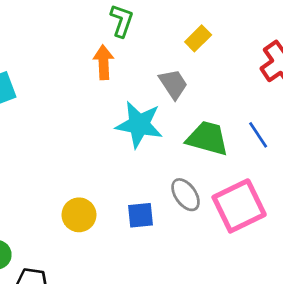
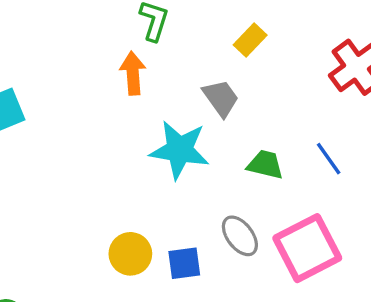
green trapezoid: (207, 138) -> (265, 165), size x0.7
yellow circle: (79, 215) -> (130, 254), moved

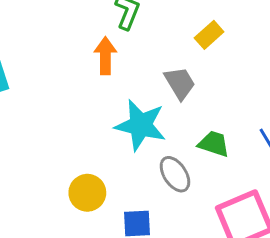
gray ellipse: (240, 236) -> (175, 174), moved
yellow circle: (130, 254) -> (87, 193), moved

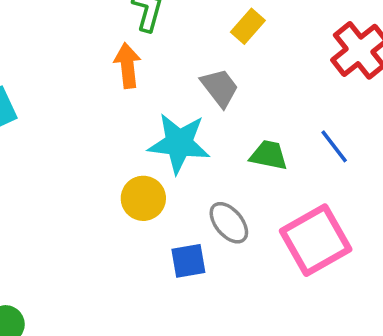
gray ellipse: (175, 174) -> (229, 223), moved
yellow circle: (87, 193) -> (143, 198), moved

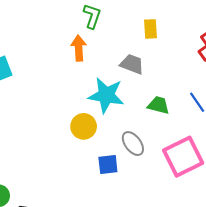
yellow rectangle: (248, 26) -> (150, 29), turned -48
gray trapezoid: (220, 88) -> (132, 64), turned -35

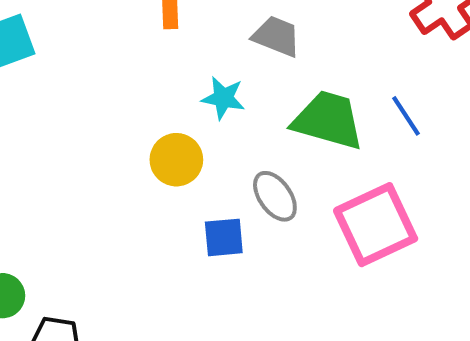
cyan star: (106, 95) -> (223, 98), size x0.6
green trapezoid: (158, 105) -> (328, 120), size x1.6

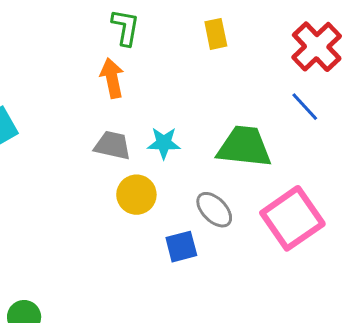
gray trapezoid: (276, 36) -> (112, 145), moved
blue line: (406, 116) -> (305, 107), moved

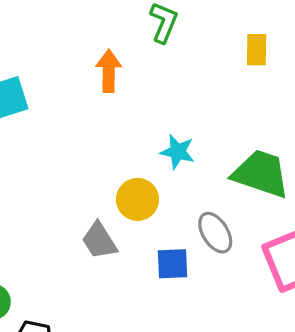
orange arrow: (112, 78) -> (109, 71), moved
gray trapezoid: (112, 145) -> (99, 241), moved, turned -147

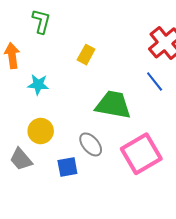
yellow rectangle: (257, 50) -> (86, 55), moved, turned 36
cyan star: (178, 152) -> (38, 85), moved

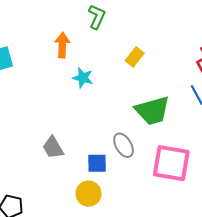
green trapezoid: (113, 105) -> (152, 110), turned 144
yellow circle: (41, 131) -> (89, 194), moved
pink square: (141, 154) -> (171, 163), turned 30

